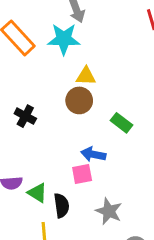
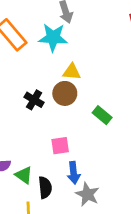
black cross: (25, 116) -> (34, 100), moved
blue arrow: (93, 154) -> (74, 173), moved, turned -110
pink square: (82, 174) -> (60, 146), moved

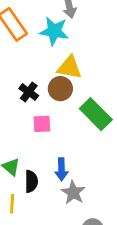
yellow triangle: (72, 72) -> (69, 68), size x1.4
green rectangle: (102, 115) -> (96, 114), size x1.6
pink square: (60, 146) -> (42, 124), moved

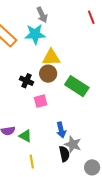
black semicircle: (31, 181) -> (64, 154), moved

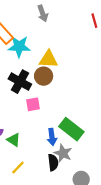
cyan star: (35, 34) -> (19, 47), moved
black cross: (26, 81) -> (20, 82), size x1.5
green rectangle: (77, 86) -> (71, 129), moved
yellow line: (32, 162) -> (18, 167), turned 48

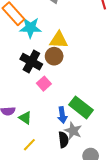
pink square: (33, 104) -> (44, 84), turned -32

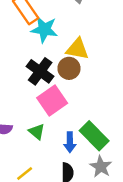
pink square: (44, 84) -> (52, 100), size x1.6
green triangle: (25, 118) -> (37, 132), moved
gray star: (73, 131) -> (101, 167), moved

